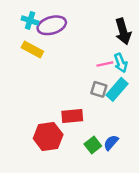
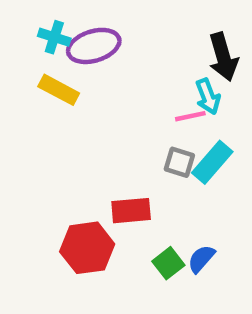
cyan arrow: (121, 63) -> (208, 96), moved

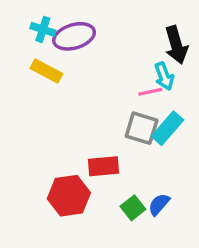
gray square: (179, 162) -> (142, 128), size x1.4

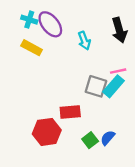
purple ellipse: (74, 36) -> (50, 24), turned 68
cyan arrow: (164, 76) -> (84, 41), moved
pink line: (150, 92) -> (118, 71), moved

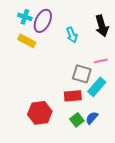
purple ellipse: (50, 24) -> (43, 21), turned 65
cyan rectangle: (113, 86) -> (97, 87), moved
red rectangle: (70, 112) -> (73, 96), moved

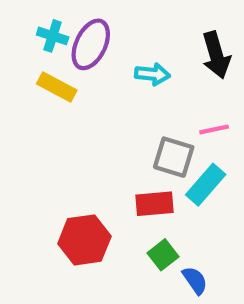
cyan arrow: (72, 35) -> (152, 74), turned -63
blue semicircle: (92, 118) -> (195, 280), moved, turned 104

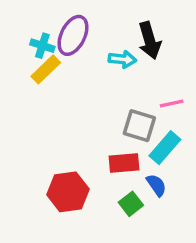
cyan cross: (53, 36) -> (42, 46), moved
black arrow: (216, 55) -> (150, 41), moved
yellow rectangle: (57, 87) -> (46, 69), turned -72
blue semicircle: (195, 280) -> (156, 185), moved

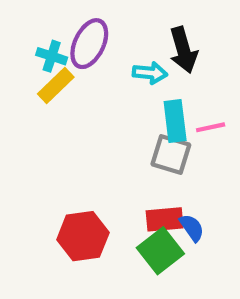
cyan rectangle: (165, 148) -> (175, 121), moved, turned -48
red rectangle: (124, 163) -> (165, 219), moved
green square: (131, 204) -> (160, 251), size x1.5

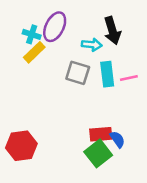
gray square: (171, 154) -> (78, 73), moved
red hexagon: (83, 236) -> (21, 146), moved

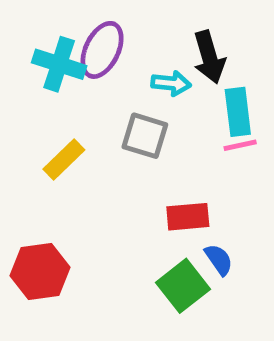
cyan cross: (32, 34) -> (59, 64), size x1.5
yellow rectangle: (34, 52) -> (64, 160), moved
cyan rectangle: (107, 74) -> (238, 112), moved
red rectangle: (101, 134) -> (188, 217), moved

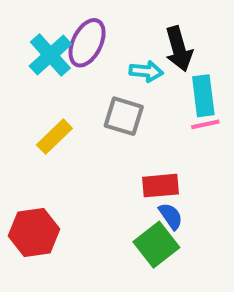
cyan cross: (59, 64) -> (50, 55), turned 30
blue semicircle: (219, 260) -> (171, 216), moved

